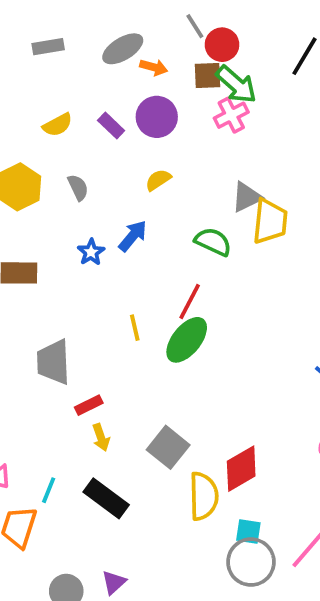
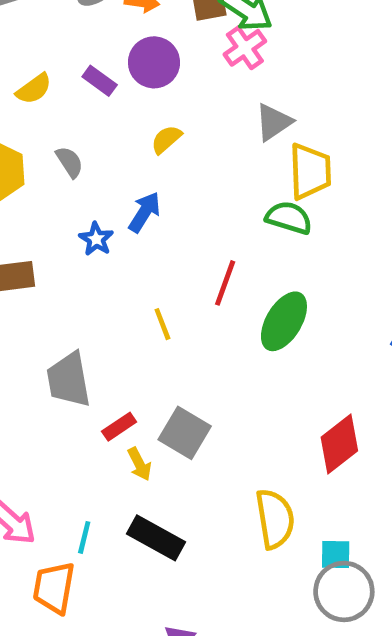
gray triangle: (246, 197) -> (274, 122), moved
green semicircle: (213, 242) -> (289, 218), moved
green ellipse: (187, 340) -> (284, 321), moved
gray square: (168, 447) -> (185, 433), moved
red diamond: (241, 469) -> (339, 444), moved

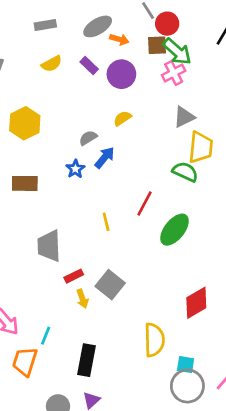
purple rectangle: (100, 81) -> (89, 66), moved
yellow semicircle: (34, 89) -> (52, 64), moved
gray semicircle: (70, 162) -> (88, 138), moved, turned -96
black rectangle: (156, 538) -> (86, 360), moved, turned 64

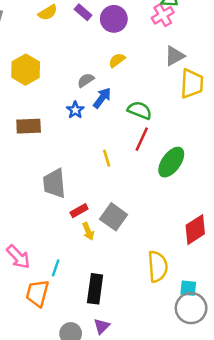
green semicircle: (185, 172) -> (140, 110), moved

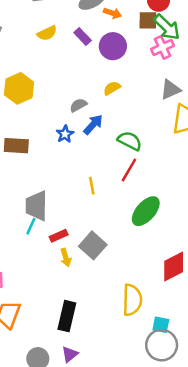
green ellipse: (171, 162) -> (146, 211), moved
cyan line: (56, 268) -> (31, 226), moved

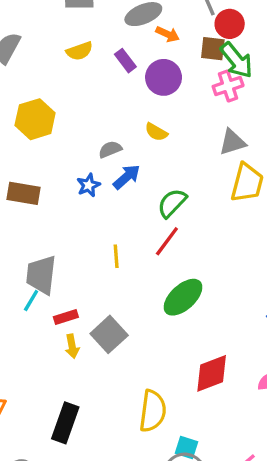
yellow semicircle: (112, 88) -> (156, 132), turned -126
green semicircle: (130, 141) -> (172, 203), turned -80

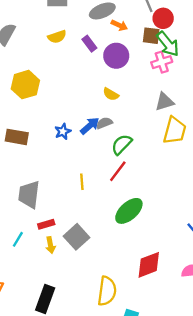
gray semicircle: (110, 149) -> (104, 123), moved
cyan line: (31, 300) -> (18, 239), moved

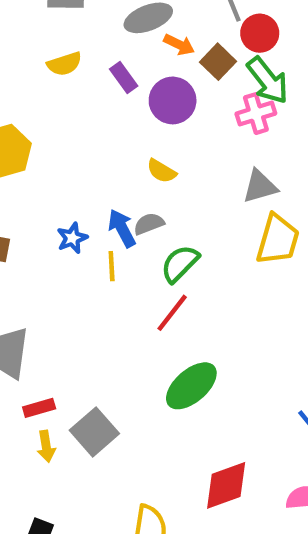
brown square: (151, 36) -> (218, 62), moved, turned 36
blue arrow: (90, 126) -> (122, 228), turned -78
yellow line: (82, 182) -> (112, 266), moved

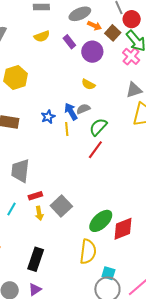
pink cross: (256, 114) -> (131, 56), turned -30
green ellipse: (191, 386) -> (101, 221), moved

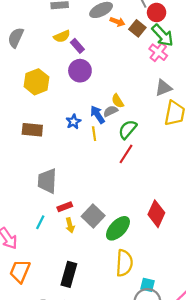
purple rectangle: (69, 42) -> (77, 46), moved
purple circle: (92, 52) -> (80, 71), moved
yellow semicircle: (88, 84) -> (118, 101), moved, turned 32
green ellipse: (101, 221) -> (118, 228), moved
red diamond: (123, 229) -> (156, 214), moved, turned -40

